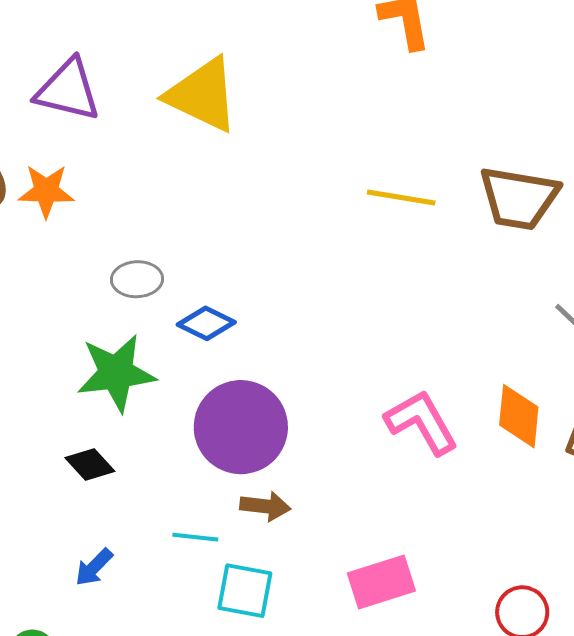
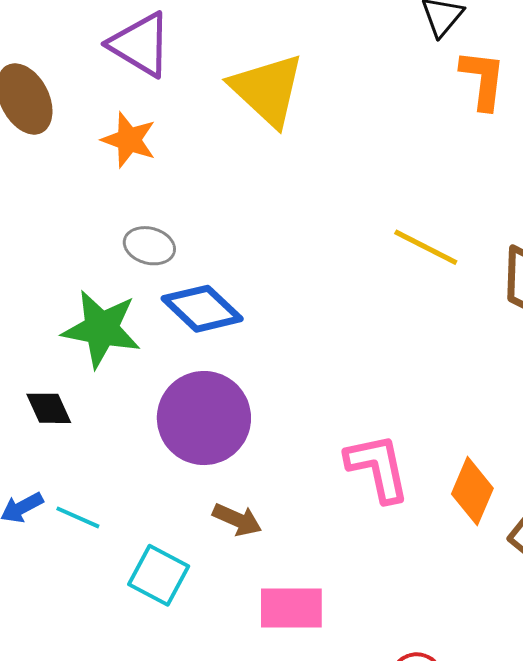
orange star: (46, 191) -> (129, 140), moved
blue diamond: (206, 323) -> (202, 309), size x1.4
brown arrow: (265, 506) -> (237, 520), moved
cyan line: (195, 537) -> (78, 517), moved

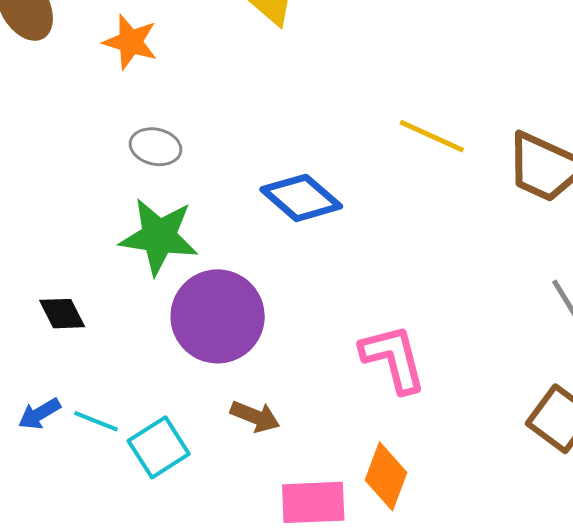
blue diamond: (202, 309) -> (301, 198), moved
green star: (101, 329) -> (159, 236), moved
orange diamond: (472, 491) -> (386, 476), moved
cyan square: (159, 575) -> (159, 447), moved, turned 32

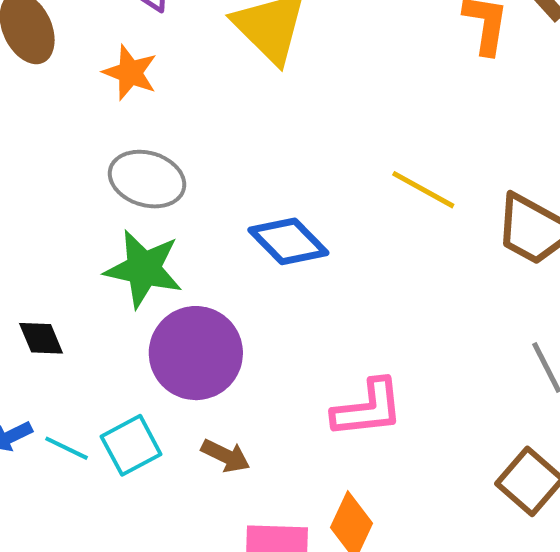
gray ellipse: (156, 147) -> (147, 179), size x1.5
pink L-shape: (393, 358) -> (368, 408), turned 94
cyan square: (159, 447) -> (131, 445), moved

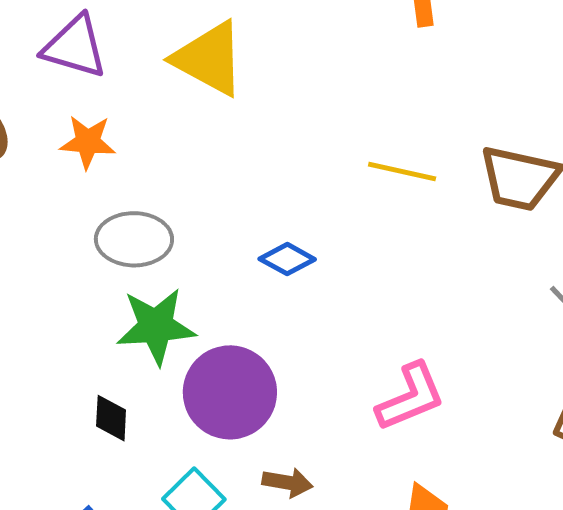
blue diamond: (288, 241) -> (287, 259), size x0.7
black diamond: (41, 338) -> (111, 418), moved, turned 42

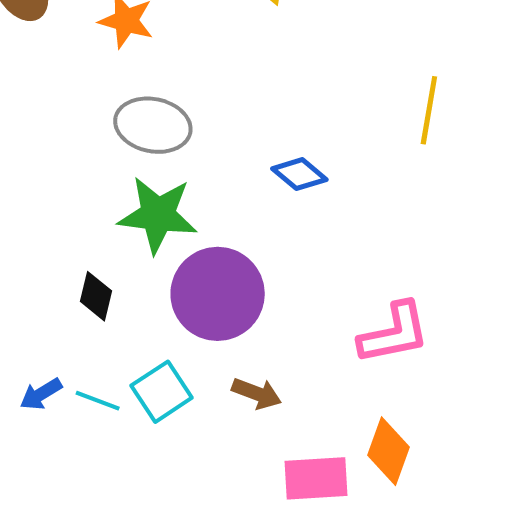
yellow line: (402, 172) -> (429, 110), turned 76

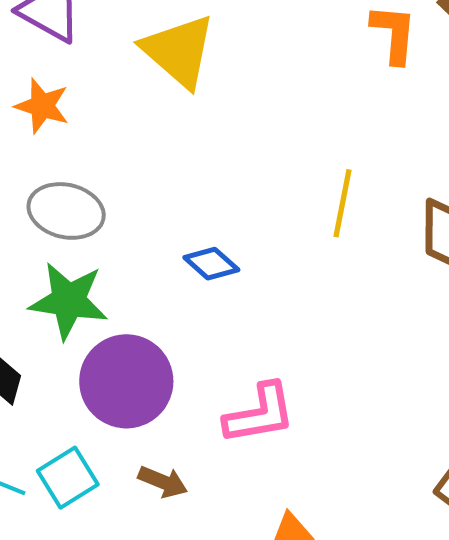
pink L-shape: (394, 333) -> (260, 414), moved

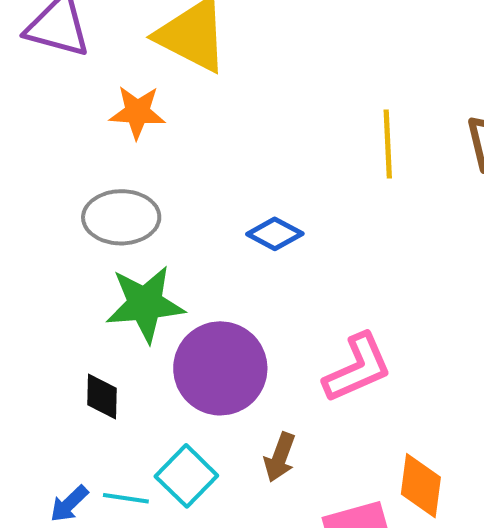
orange star: (42, 106) -> (137, 112), moved
brown arrow: (163, 482) -> (280, 457), turned 102

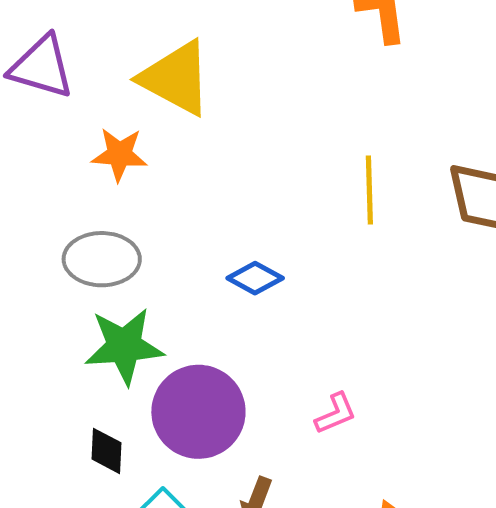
pink L-shape: (358, 368) -> (336, 414), size x0.6
black diamond: (102, 396) -> (106, 451), moved

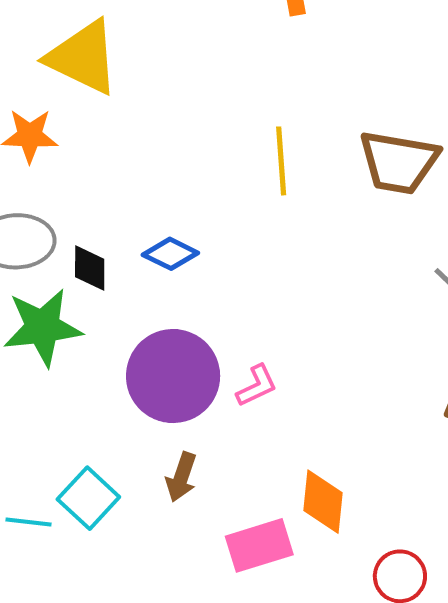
purple circle: (198, 412) -> (173, 376), moved
black diamond: (106, 451) -> (90, 268), moved

